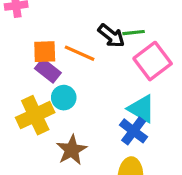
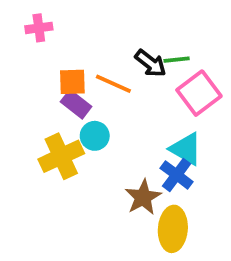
brown star: (72, 150) -> (143, 197), moved

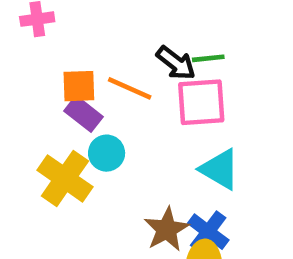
pink square: (199, 93) -> (201, 102), moved, turned 33
yellow cross: (61, 156) -> (65, 178), turned -30
blue cross: (177, 175) -> (208, 232), moved

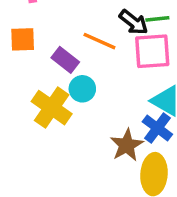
orange square: (79, 86) -> (23, 39), moved
blue cross: (208, 232) -> (157, 128), moved

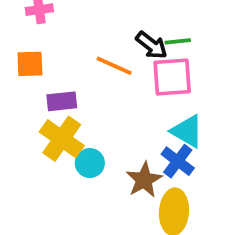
purple rectangle: (65, 60) -> (62, 101), moved, turned -44
cyan circle: (82, 89) -> (90, 163), moved

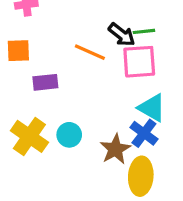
yellow cross: (62, 139) -> (29, 136), moved

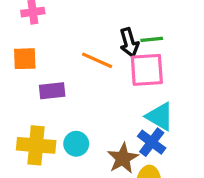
black arrow: (122, 35) -> (129, 43), turned 36
yellow cross: (29, 136) -> (36, 145), turned -30

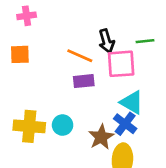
green line: (152, 39) -> (145, 41), moved
purple rectangle: (52, 91) -> (84, 81), moved

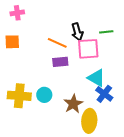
blue cross: (125, 124) -> (104, 94), moved

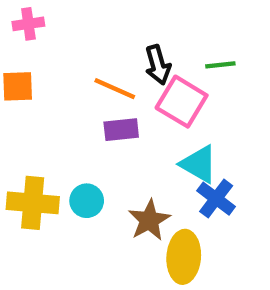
pink square: (88, 49) -> (182, 102), turned 35

